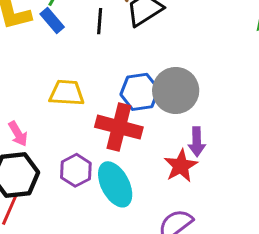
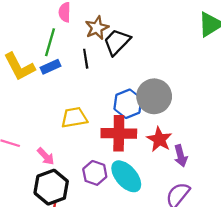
blue rectangle: (52, 20) -> (51, 67), turned -60
purple arrow: (197, 142) -> (181, 156), moved
red star: (181, 166) -> (159, 139), moved

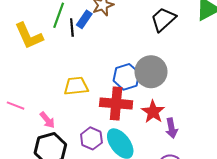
black trapezoid: (117, 42) -> (163, 19), moved
black line: (86, 59) -> (72, 28), moved
blue rectangle: (51, 67) -> (84, 19), moved, turned -36

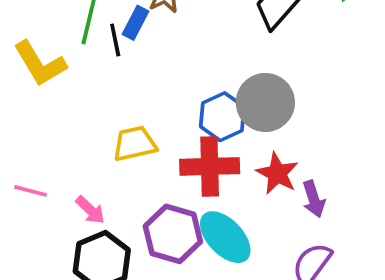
purple hexagon: (91, 138) -> (173, 234), size x1.4

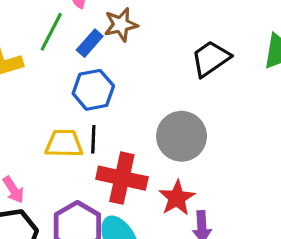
black line: (115, 40) -> (93, 139), moved
blue hexagon: (222, 117) -> (93, 90), moved

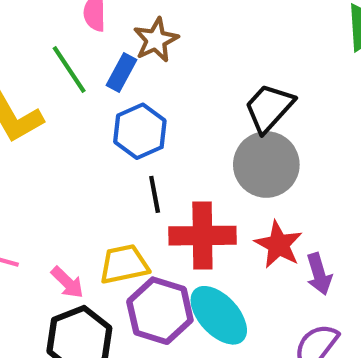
green line: (51, 32) -> (69, 69), turned -48
black trapezoid: (211, 59) -> (269, 108), moved
yellow trapezoid: (64, 144) -> (124, 264), moved

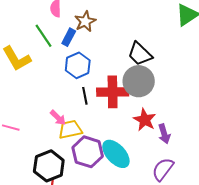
black trapezoid: (269, 108) -> (140, 54), turned -88
red cross: (202, 236) -> (113, 92), moved
pink arrow: (67, 282) -> (58, 118), moved

